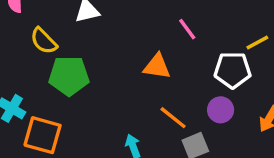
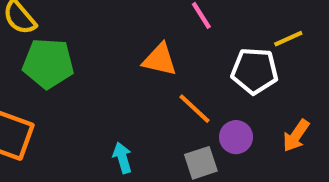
purple circle: (221, 110) -> (236, 137), moved
orange line: (173, 118) -> (195, 109), moved

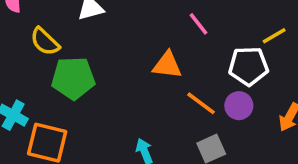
purple circle: (236, 137) -> (239, 106), moved

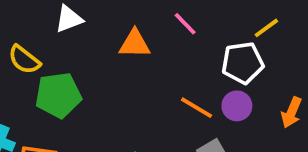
orange triangle: (167, 65) -> (135, 44), moved

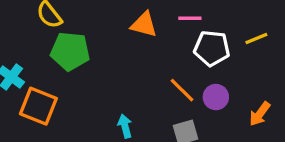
pink line: (185, 24) -> (190, 18), turned -60
white pentagon: (243, 63) -> (212, 48), moved

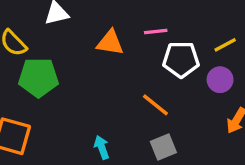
purple circle: (216, 97) -> (220, 80), moved

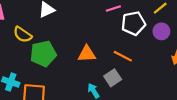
orange triangle: (110, 43) -> (87, 54), moved
gray square: (163, 147) -> (113, 78), moved

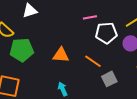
gray square: (113, 78) -> (109, 79), moved

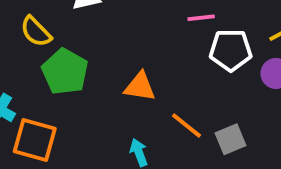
green pentagon: (22, 50) -> (65, 72), turned 30
orange line: (93, 61) -> (187, 126), moved

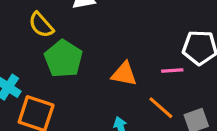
pink line: (201, 18) -> (172, 71), moved

